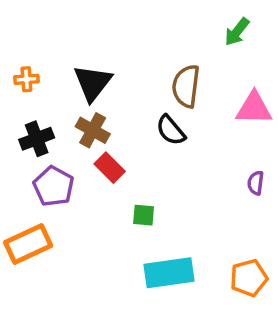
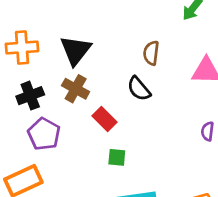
orange cross: (26, 79) -> (22, 47), size x1.6
brown semicircle: (186, 86) -> (151, 53), size x0.7
red rectangle: (110, 168) -> (104, 119), moved

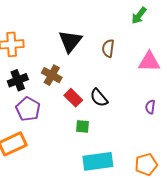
black triangle: (76, 50) -> (70, 41), moved
black semicircle: (139, 89) -> (99, 98), moved

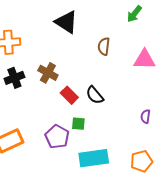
black triangle: (70, 41) -> (66, 22), moved, turned -35
purple semicircle: (150, 107) -> (146, 116), moved
purple pentagon: (28, 109) -> (57, 137), moved

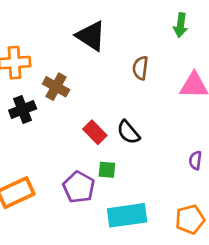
green arrow: (134, 14) -> (181, 25), turned -30
brown cross: (48, 73) -> (56, 87), moved

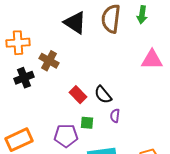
brown semicircle: (140, 68) -> (111, 19), moved, size x1.6
purple semicircle: (195, 160) -> (115, 116), moved
purple pentagon: (79, 187) -> (66, 136), turned -30

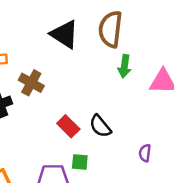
green arrow: (142, 15) -> (125, 66), moved
purple semicircle: (115, 116) -> (145, 153), moved

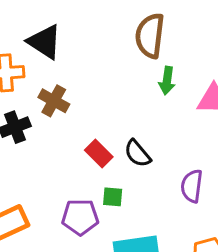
black triangle: (65, 34) -> (44, 42), moved
purple semicircle: (145, 153) -> (192, 186), size x1.5

